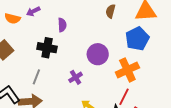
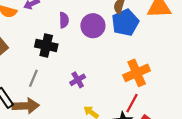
blue pentagon: (137, 39) -> (125, 23), moved
purple circle: (98, 54) -> (93, 26), moved

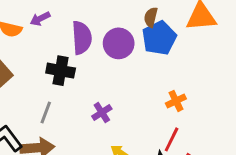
purple semicircle: (64, 20) -> (82, 38), size x1.6
orange cross: (137, 73) -> (176, 101), size x0.6

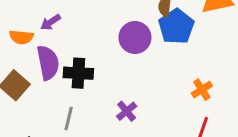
purple semicircle: (82, 38) -> (48, 63), moved

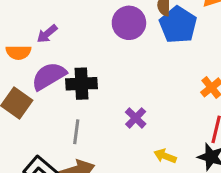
purple circle: (135, 37) -> (129, 23), moved
purple semicircle: (48, 63) -> (49, 76), turned -104

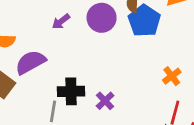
purple arrow: (47, 34) -> (61, 21), moved
black cross: (82, 84) -> (71, 91), moved

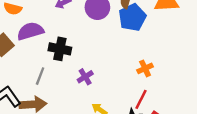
black cross: (71, 91) -> (60, 49), moved

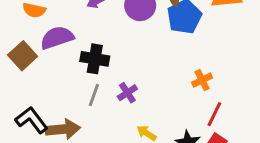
gray line: (40, 76) -> (94, 95), moved
red line: (141, 99) -> (214, 114), moved

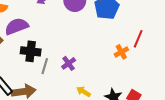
black cross: (95, 59) -> (31, 51), moved
red line: (214, 114) -> (138, 39), moved

